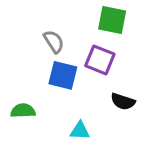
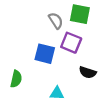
gray semicircle: (54, 42) -> (56, 21), moved
green semicircle: (23, 111) -> (16, 79), turned 105

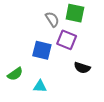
green semicircle: (16, 79) -> (15, 74), turned 42
cyan triangle: (57, 93) -> (40, 86), moved

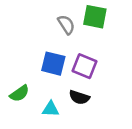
purple square: (67, 40) -> (84, 66), moved
black semicircle: (82, 68) -> (79, 97), moved

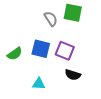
green semicircle: (19, 93) -> (15, 54), moved
black semicircle: (79, 97) -> (73, 75), moved

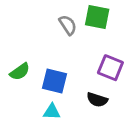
blue square: (41, 49) -> (54, 81), moved
purple square: (65, 51) -> (110, 68), moved

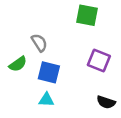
gray semicircle: (68, 25) -> (39, 43), moved
black semicircle: (97, 100) -> (106, 102), moved

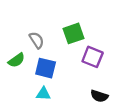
green square: (87, 15) -> (74, 33), moved, turned -30

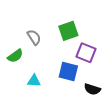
blue square: (46, 68) -> (68, 72), moved
cyan triangle: (43, 94) -> (34, 81), moved

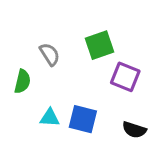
green semicircle: (15, 56) -> (22, 81), turned -42
blue square: (68, 72) -> (83, 119), moved

